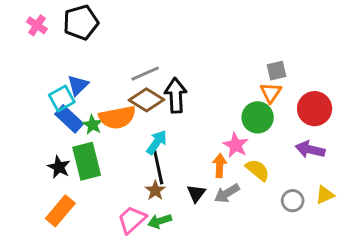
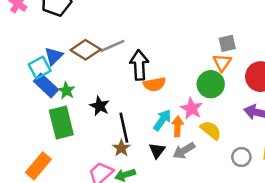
brown diamond: (147, 100) -> (86, 50), moved
orange semicircle: (117, 117) -> (155, 84), moved, size x0.7
cyan arrow: (157, 142) -> (162, 120), moved
black star: (59, 167) -> (100, 106), moved

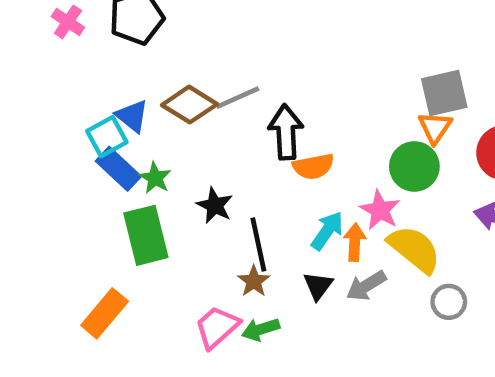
gray square: (227, 43) -> (444, 93), size x1.5
blue triangle: (54, 56) -> (132, 116), turned -36
yellow semicircle: (211, 130) -> (414, 249), size x1.4
gray circle: (241, 157) -> (449, 302), moved

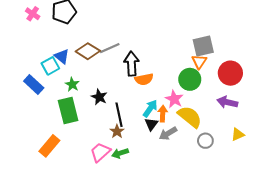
blue rectangle: (118, 169) -> (34, 85), moved
black triangle: (318, 286) -> (151, 124), moved

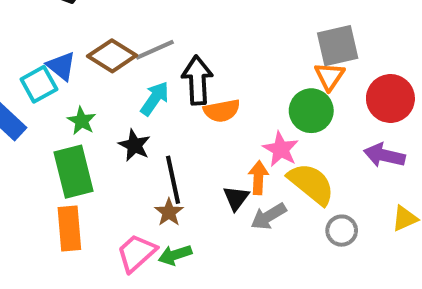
cyan arrow: (150, 108) -> (155, 98), moved
orange rectangle: (49, 146) -> (69, 229), moved, turned -45

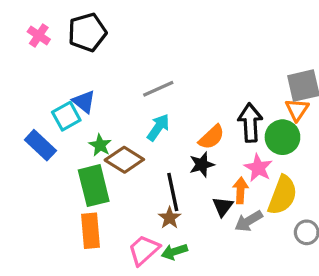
brown diamond: (112, 56) -> (124, 160), moved
black arrow: (197, 80) -> (250, 123), moved
orange semicircle: (222, 111) -> (211, 137), turned -32
black star: (134, 145) -> (202, 165), moved, turned 30
yellow semicircle: (311, 184) -> (282, 195), turned 72

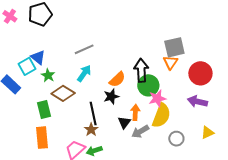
green circle: (282, 137) -> (148, 85), moved
green star: (100, 145) -> (48, 75), moved
pink star: (258, 168) -> (157, 98), moved, turned 30
green rectangle: (94, 186) -> (44, 109), size x0.7

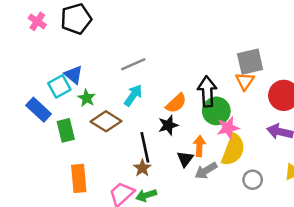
green rectangle: (44, 109) -> (66, 130), moved

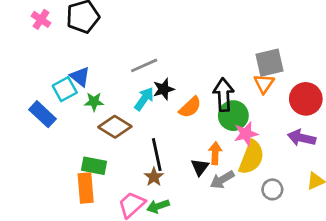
green star: (87, 98) -> (94, 102), turned -30
black star: (168, 125) -> (164, 89), moved
green rectangle: (66, 130) -> (94, 166), moved, turned -65

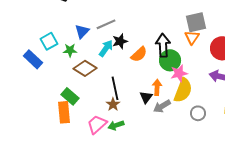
blue triangle: (80, 77) -> (82, 31), moved, turned 35
green rectangle: (94, 166) -> (70, 96), turned 30

